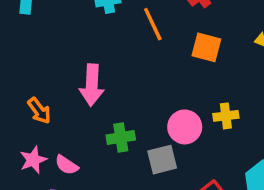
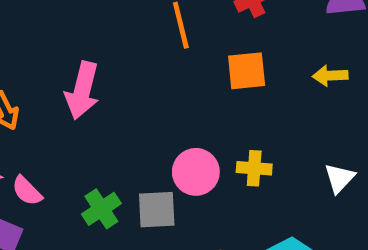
orange square: (206, 47) -> (247, 71), turned -32
green cross: (121, 137) -> (101, 209), moved, turned -36

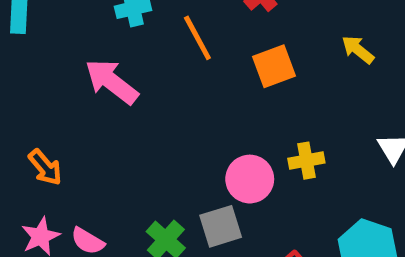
yellow arrow: (330, 76) -> (358, 50), turned 56
pink arrow: (82, 90) -> (112, 82), moved, turned 128

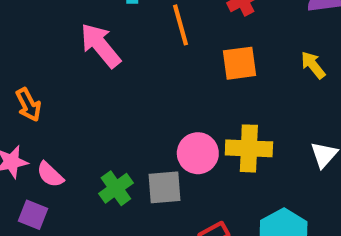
yellow cross: (306, 161) -> (249, 148), size x1.5

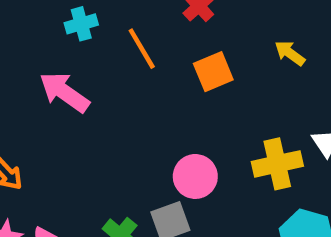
yellow cross: (249, 148) -> (277, 164), moved

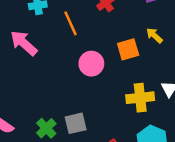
orange square: (213, 72) -> (128, 49), moved
pink circle: (195, 176) -> (91, 64), moved

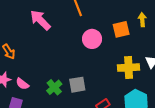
yellow arrow: (154, 35) -> (142, 20), turned 40

